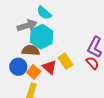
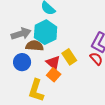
gray arrow: (27, 26) -> (21, 34), moved
orange square: (34, 72) -> (54, 75), moved

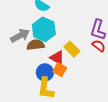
blue circle: (22, 62) -> (45, 72), moved

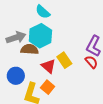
orange square: (60, 70) -> (48, 87), moved
blue circle: (45, 72) -> (16, 76), moved

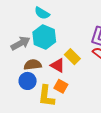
brown semicircle: (29, 49) -> (33, 65), moved

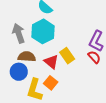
gray arrow: (21, 43) -> (19, 33), turned -90

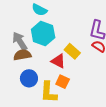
brown semicircle: (27, 57) -> (22, 55), moved

